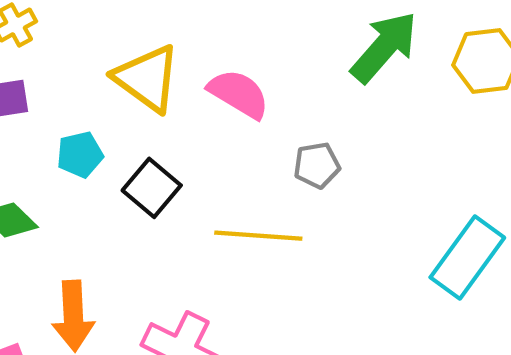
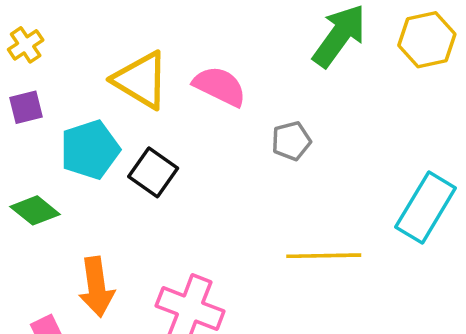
cyan pentagon: (80, 155) -> (90, 150), size x1.5
yellow line: (258, 236) -> (324, 256), moved

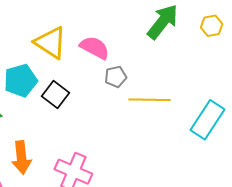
yellow hexagon: (427, 40) -> (212, 26), size x0.7
gray pentagon: (291, 141) -> (116, 77), moved
yellow line: (324, 256) -> (150, 100), moved

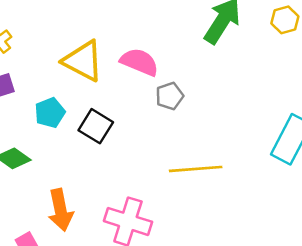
cyan pentagon: (21, 80) -> (50, 113), size x0.7
yellow line: (150, 100) -> (196, 169), moved

